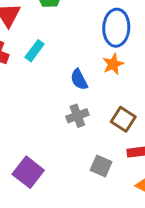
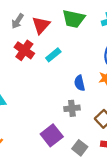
purple square: (28, 172) -> (52, 135), moved

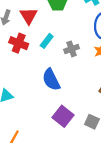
blue semicircle: (80, 83) -> (51, 80), moved, size x1.5
gray cross: (72, 108) -> (72, 49), moved

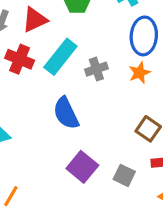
red triangle: (29, 16) -> (35, 20), turned 36
cyan rectangle: (47, 41) -> (60, 57), size x1.6

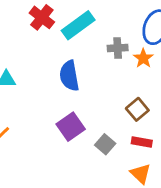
gray cross: (96, 69) -> (118, 48), moved
orange star: (139, 73) -> (143, 58), turned -30

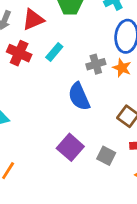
cyan rectangle: (78, 25) -> (54, 52), size x0.6
blue semicircle: (69, 76) -> (79, 97), moved

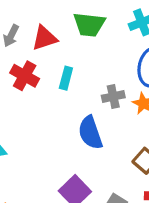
cyan rectangle: (54, 52) -> (66, 78), turned -30

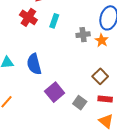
blue semicircle: (90, 133) -> (34, 64), moved

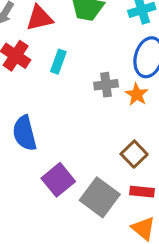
gray square: (80, 103) -> (100, 197), size x1.6

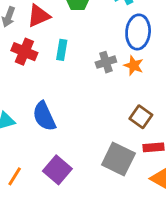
purple square: (58, 180) -> (57, 170), moved

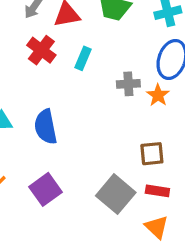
brown square: (141, 117) -> (152, 154), turned 35

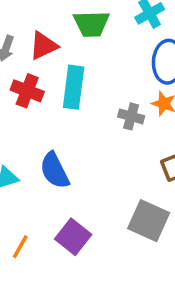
cyan rectangle: (83, 58) -> (74, 87), size x1.6
gray cross: (128, 84) -> (131, 116), moved, turned 35

